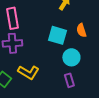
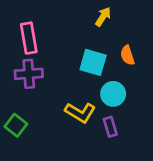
yellow L-shape: (28, 72) -> (80, 112), moved

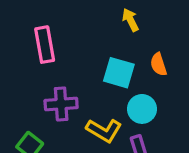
yellow arrow: (103, 17) -> (130, 20), turned -60
purple cross: (29, 74) -> (61, 104), moved

